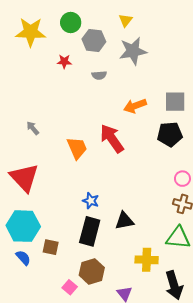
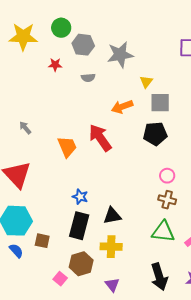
yellow triangle: (126, 20) -> (146, 82), moved
yellow cross: (147, 260) -> (111, 247), moved

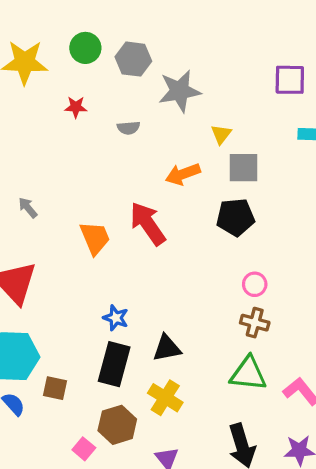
gray hexagon: (83, 45) -> (133, 59), moved
yellow cross: (111, 247) -> (165, 398), turned 30

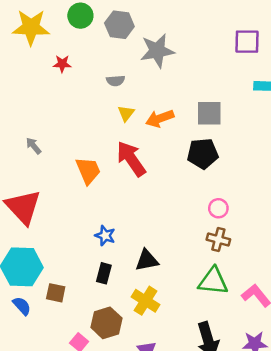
red star: (76, 107) -> (62, 64), moved
yellow triangle: (221, 134) -> (126, 113), moved
black rectangle: (114, 364) -> (104, 273), size x0.6

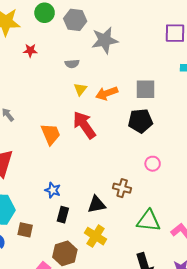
blue star: (105, 236) -> (53, 190), moved
brown cross: (218, 239) -> (122, 188), moved

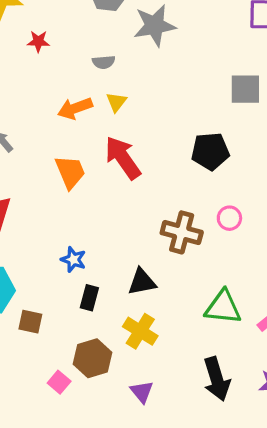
gray square: (145, 89) -> (245, 89), moved
orange arrow: (107, 93) -> (75, 108), moved
brown cross: (122, 188) -> (182, 232), moved, size x1.4

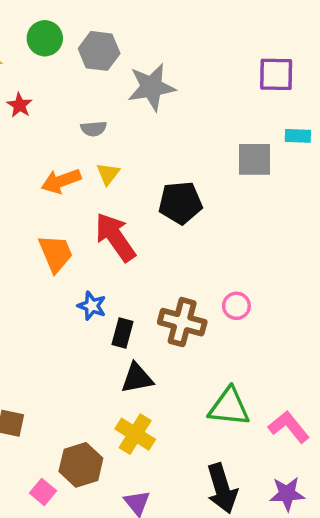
red star: (38, 41) -> (19, 105), turned 30
black pentagon: (210, 151) -> (180, 203), moved
blue star: (73, 260) -> (92, 306), moved
black rectangle: (89, 298) -> (123, 333), moved

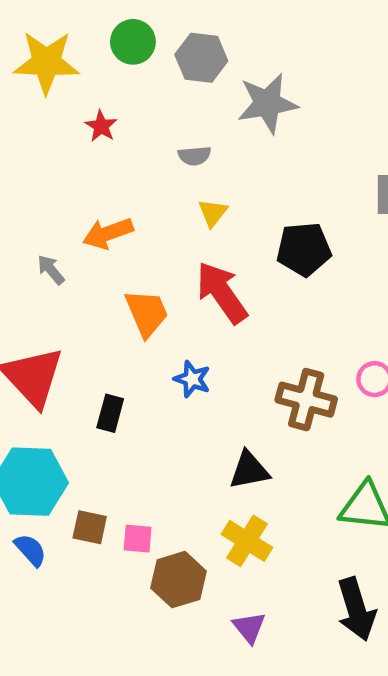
orange arrow: (61, 181) -> (108, 233), moved
black rectangle: (123, 333) -> (110, 413), moved
pink square: (43, 492) -> (138, 539), moved, turned -35

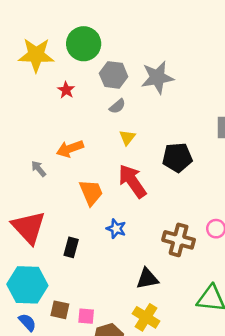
green circle: (133, 42) -> (84, 44), size x1.4
gray hexagon: (201, 58) -> (114, 75), moved
gray semicircle: (195, 156) -> (117, 106), turned -35

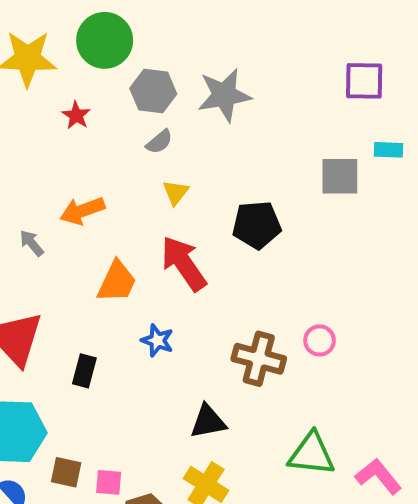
orange trapezoid: (91, 192) -> (117, 282), turned 48

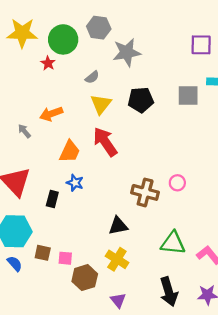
green circle: (105, 40) -> (63, 39), moved
gray hexagon: (153, 91) -> (99, 28), moved
yellow triangle: (176, 192) -> (101, 104), size x1.5
black pentagon: (257, 225) -> (141, 100), moved
blue star: (157, 340) -> (75, 183), moved

